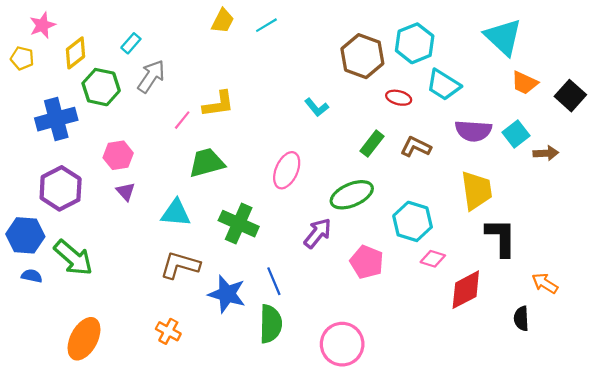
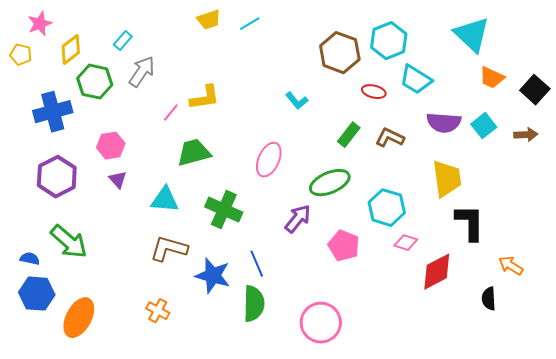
yellow trapezoid: (223, 21) -> (209, 20), turned 45
brown arrow: (546, 153) -> (526, 135), moved
blue hexagon: (25, 235) -> (37, 294), moved

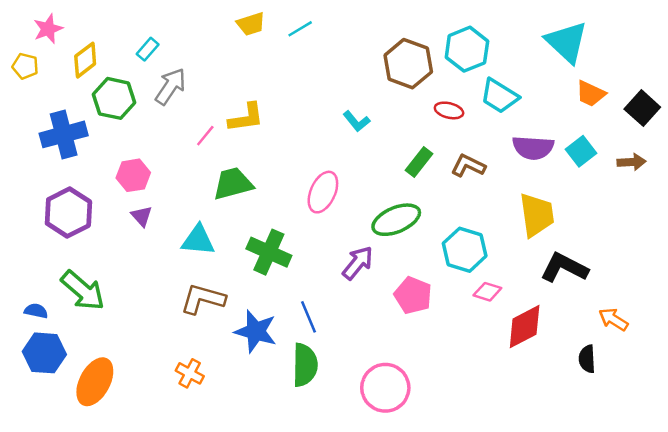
black L-shape: (470, 223) -> (564, 268), turned -63

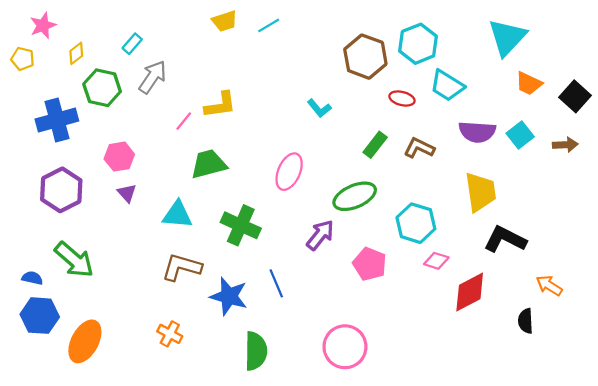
cyan triangle: (567, 42) -> (507, 37), turned 30
yellow diamond: (85, 60) -> (76, 53), size x0.7
green semicircle: (305, 365) -> (256, 351), moved

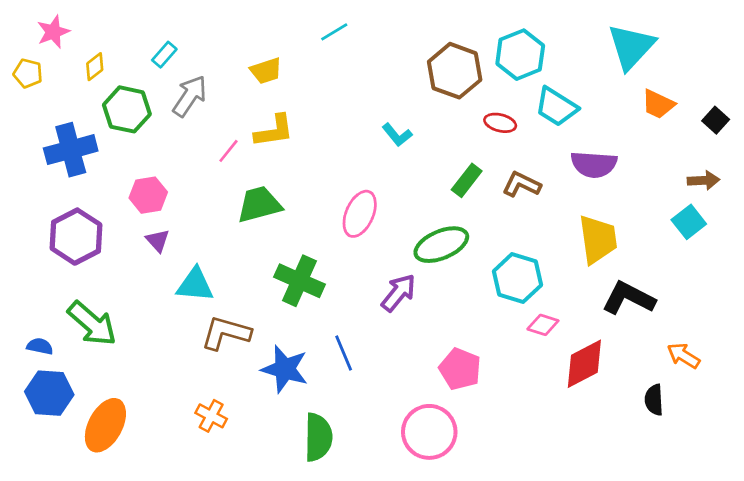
yellow trapezoid: (225, 21) -> (266, 71), moved
black square: (575, 96) -> (716, 120), size x0.7
cyan square: (520, 135) -> (689, 222), moved
cyan triangle: (177, 215) -> (195, 285), moved
pink pentagon: (370, 264) -> (460, 369), moved

